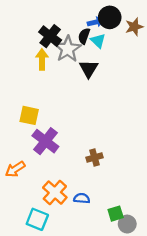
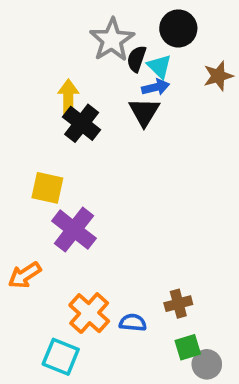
blue arrow: (96, 22) -> (156, 87), moved
brown star: (134, 27) -> (218, 76), moved
black cross: (50, 36) -> (82, 123), moved
gray star: (68, 49) -> (112, 40), moved
brown cross: (95, 157) -> (178, 304), moved

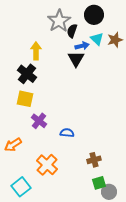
cyan triangle: (159, 66) -> (97, 39), moved
black cross: (82, 123) -> (27, 74), moved
purple cross: (74, 230) -> (39, 121), size x0.7
blue semicircle: (133, 323) -> (67, 133), moved
cyan square: (61, 357) -> (21, 187), moved, turned 30

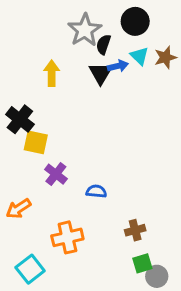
black triangle: (76, 59) -> (101, 73), moved
black cross: (27, 74) -> (20, 119), moved
orange cross: (47, 165) -> (67, 237), turned 35

